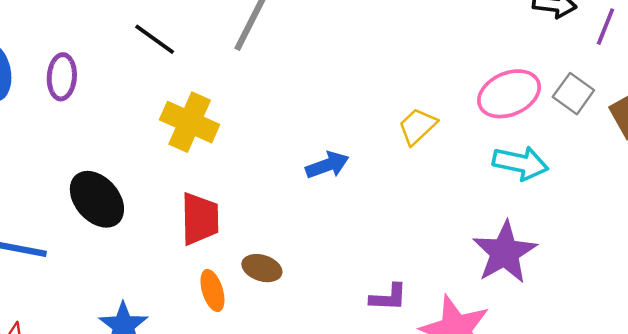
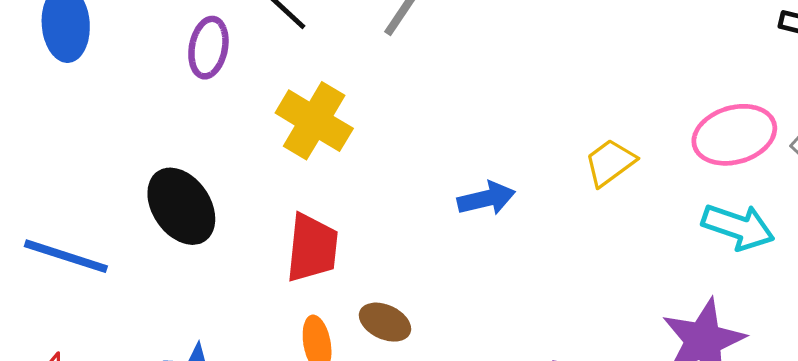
purple ellipse: (62, 77) -> (208, 48), moved

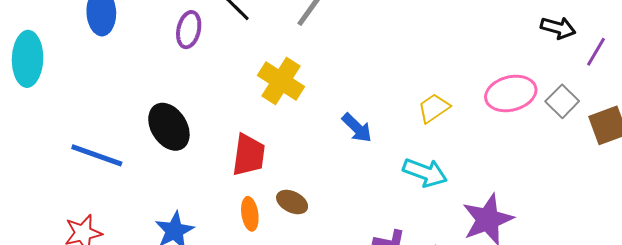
yellow cross: (314, 121) -> (281, 81), moved
blue arrow: (486, 198) -> (357, 128), turned 56
cyan arrow: (738, 227) -> (425, 173), moved

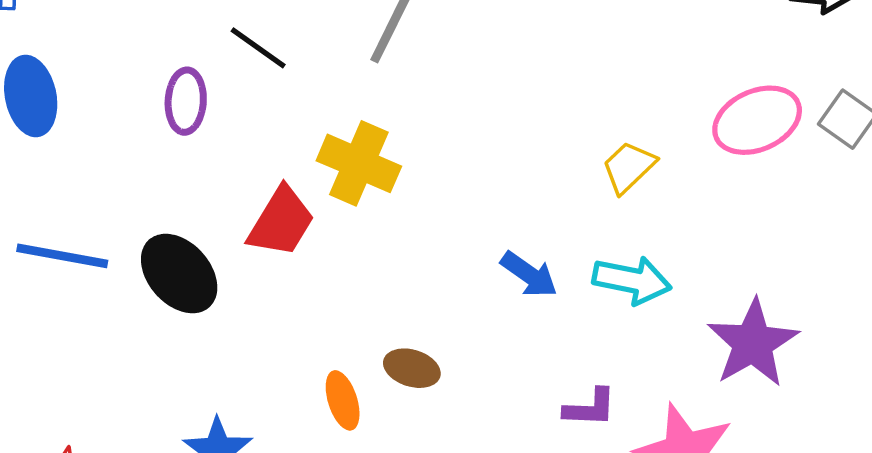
blue arrow: (357, 128) -> (529, 274), moved
blue line: (97, 155) -> (62, 256), moved
red trapezoid: (249, 155) -> (281, 222), moved, turned 33

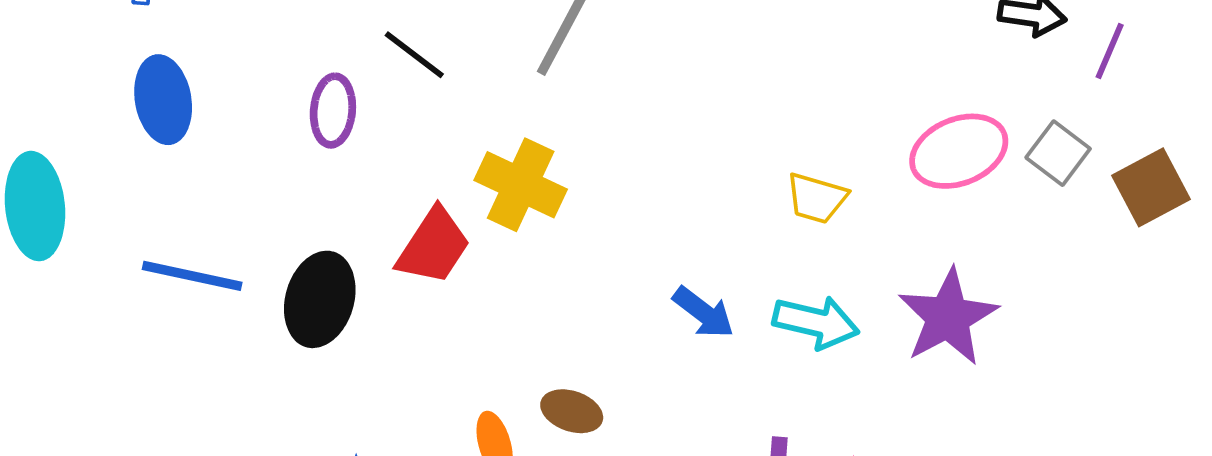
yellow trapezoid: (629, 167) -> (816, 198), turned -122
black ellipse: (179, 274) -> (320, 299), turned 56
purple star: (753, 343) -> (948, 317), moved

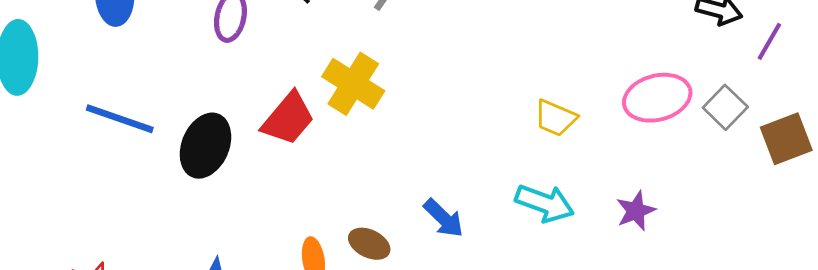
blue arrow: (703, 312) -> (444, 218), moved
purple star: (948, 317) -> (636, 211), size x0.6

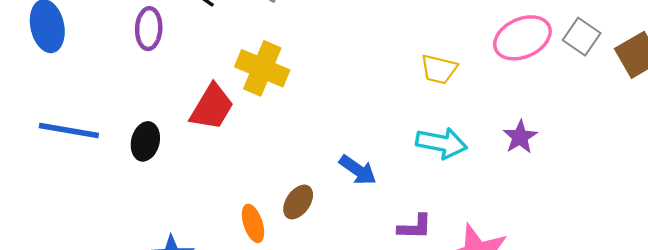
black ellipse: (205, 146) -> (145, 141), size x0.7
brown ellipse: (369, 244) -> (298, 202), turned -72

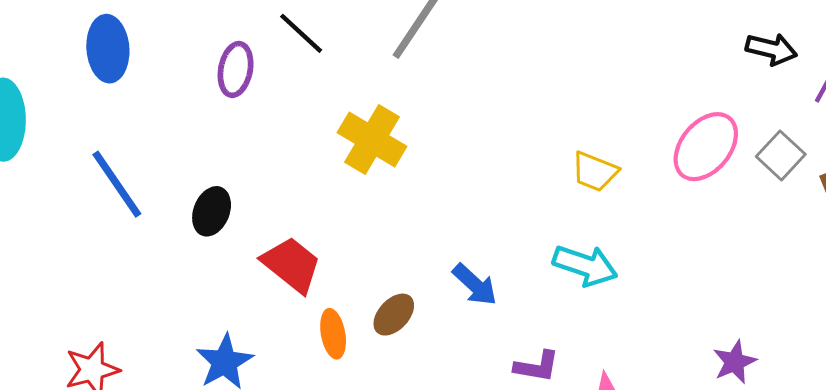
pink ellipse: (522, 38) -> (706, 147), turned -34
red trapezoid: (212, 107) -> (292, 265), moved, turned -90
blue line: (69, 130) -> (117, 184), turned 38
purple star: (520, 137) -> (735, 362), moved

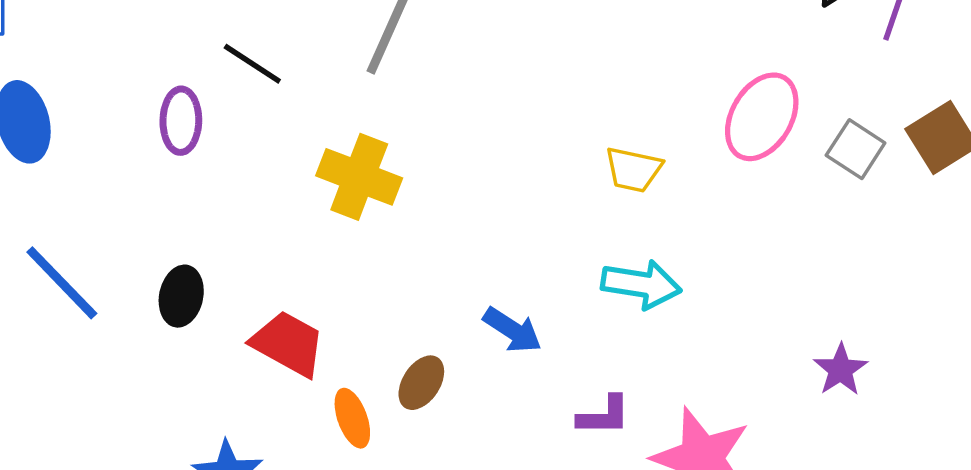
gray square: (781, 155) -> (856, 149), moved

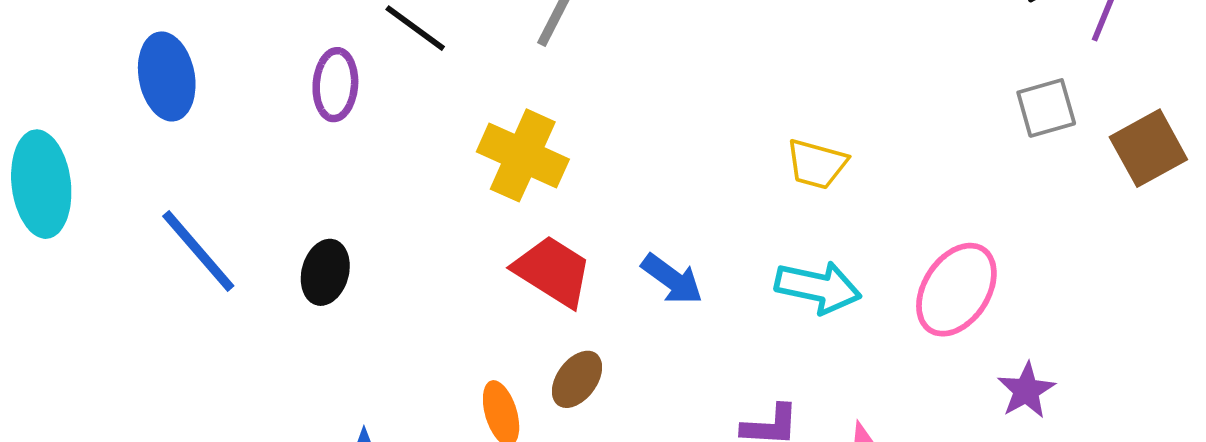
pink ellipse: (762, 117) -> (956, 290), moved
gray square: (856, 149) -> (1046, 108), moved, turned 38
blue arrow: (512, 330) -> (672, 279), moved
red trapezoid: (288, 344) -> (553, 271), moved

